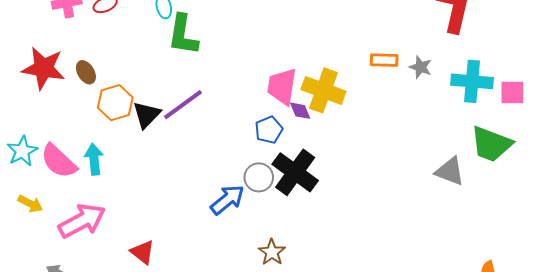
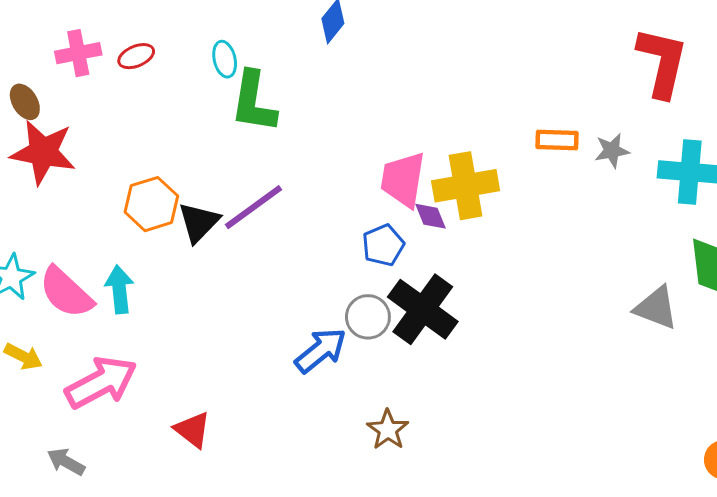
gray star: (420, 67) -> (612, 151), turned -30
brown ellipse: (86, 72) -> (25, 102), moved
yellow cross: (323, 90) -> (466, 186), turned -30

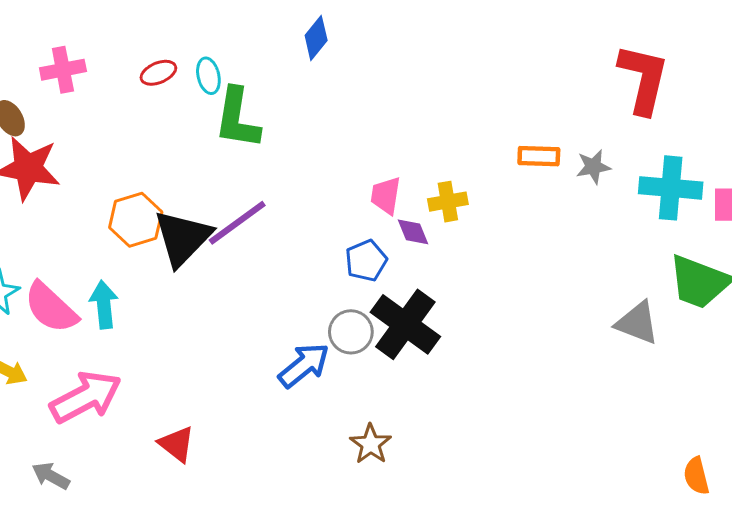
red ellipse: (136, 56) -> (158, 73), moved
pink trapezoid: (403, 180) -> (386, 196), size x0.7
yellow cross: (466, 186) -> (448, 202), size x0.6
black triangle: (199, 222) -> (183, 238), size x1.4

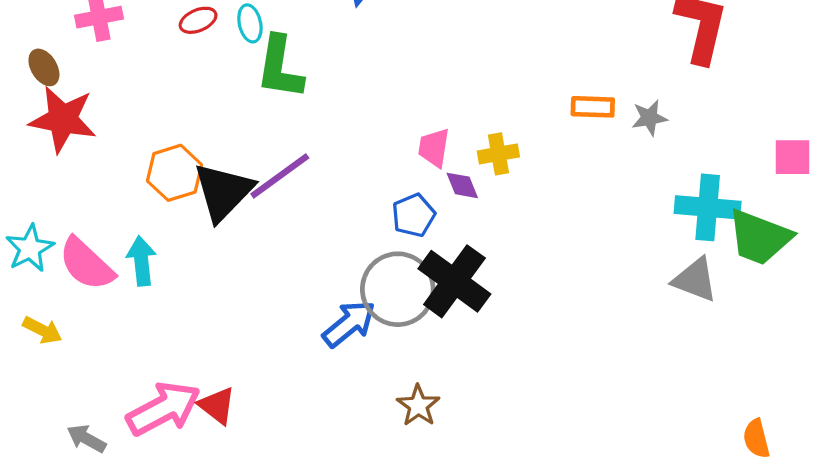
cyan cross: (671, 188) -> (708, 207), moved
gray circle: (351, 332) -> (398, 289), size x1.6
pink arrow: (86, 397) -> (163, 409), moved

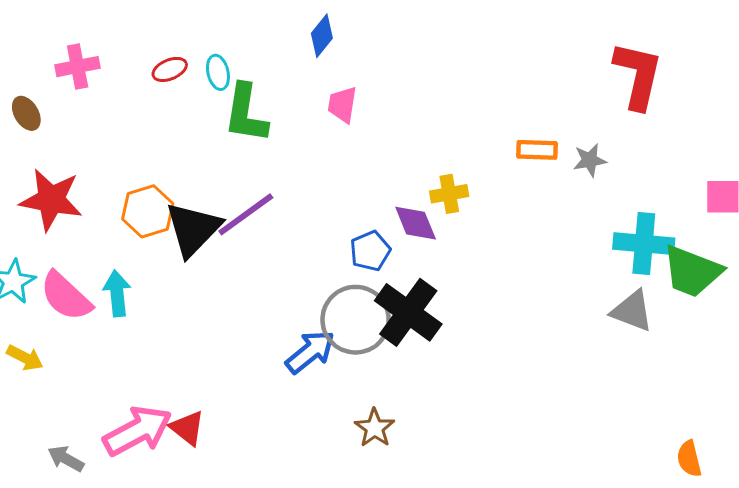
red star: (63, 119) -> (51, 200), moved
pink trapezoid: (434, 148) -> (342, 105), moved
purple diamond: (462, 185) -> (416, 223), size x1.4

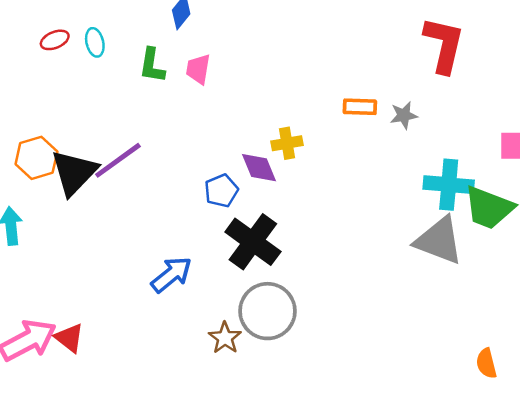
green L-shape: (246, 113) -> (152, 65), moved, size x0.7
gray triangle: (632, 311) -> (439, 241), size x1.4
gray circle: (356, 320) -> (268, 311), moved

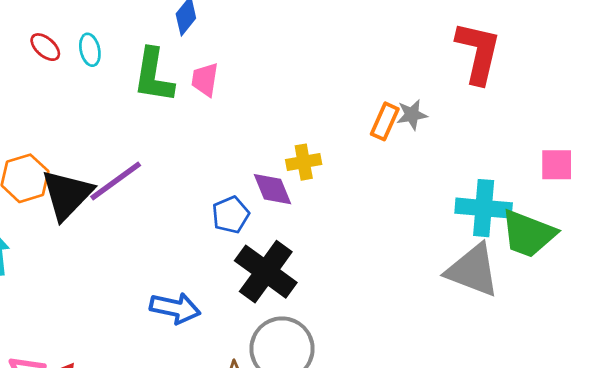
red ellipse: (55, 40) -> (45, 47), turned 64
green L-shape: (152, 65) -> (153, 75), size x1.4
orange rectangle: (360, 107) -> (385, 121), turned -68
gray star: (404, 115) -> (412, 115), moved
blue arrow: (171, 275) -> (175, 308), turned 51

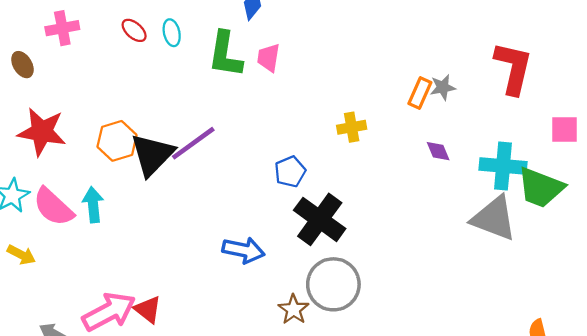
red L-shape: (478, 52) -> (513, 68), moved
purple diamond: (273, 189) -> (438, 151), moved, size x0.7

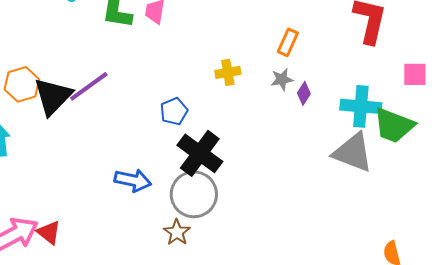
gray star: (443, 87) -> (282, 79), moved
purple diamond: (438, 151) -> (304, 93), turned 55
gray circle: (333, 284) -> (194, 194), moved

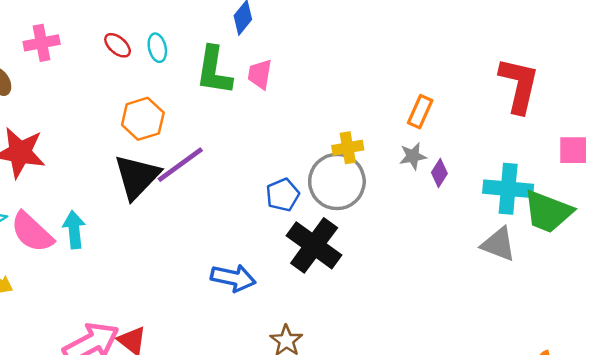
orange hexagon: (22, 84) -> (143, 119), moved
gray triangle: (353, 152) -> (498, 244), size x0.7
gray circle: (194, 194) -> (337, 182), moved

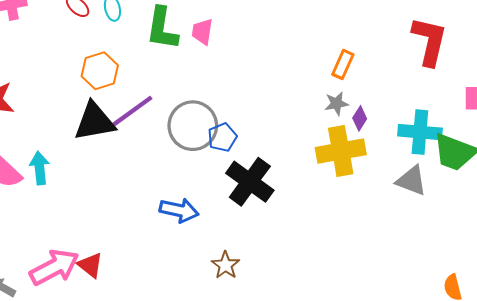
yellow cross: (348, 148) -> (341, 151), moved, size x1.8
black triangle: (137, 177) -> (94, 121), turned 36
gray circle: (337, 182) -> (193, 126), moved

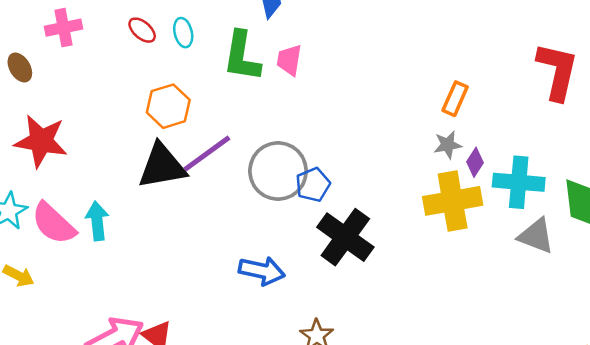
cyan cross: (420, 132) -> (519, 182), moved

